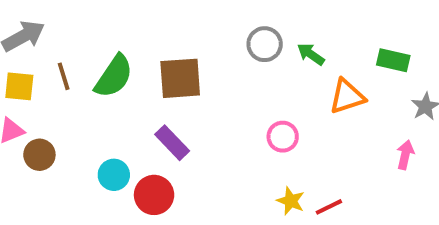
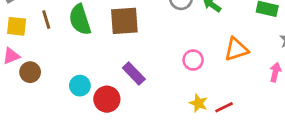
green semicircle: (114, 76) -> (80, 20), turned 128
orange triangle: (347, 96) -> (236, 49), moved
purple rectangle: (172, 143) -> (134, 74), moved

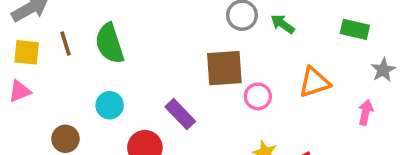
brown square: (124, 21) -> (224, 68), moved
brown circle: (30, 72) -> (65, 139), moved
cyan circle: (80, 86) -> (110, 105), moved

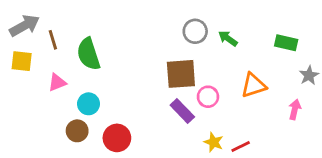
brown line: (65, 43) -> (53, 40), moved
pink triangle: (20, 91) -> (57, 82), moved
purple rectangle: (180, 114) -> (182, 111), moved
brown circle: (65, 139) -> (77, 131), moved

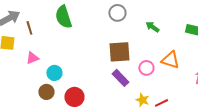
gray circle: (195, 31) -> (117, 13), moved
green semicircle: (89, 54) -> (63, 17), moved
orange triangle: (253, 85) -> (170, 60), turned 36
pink circle: (208, 97) -> (146, 68), moved

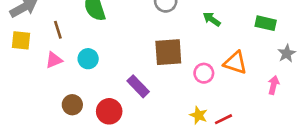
brown line: (29, 28) -> (58, 30), moved
cyan circle: (54, 73) -> (88, 59), moved
purple rectangle: (120, 78) -> (138, 86), moved

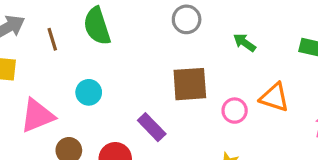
brown line: (58, 30) -> (52, 39), moved
pink triangle: (54, 60) -> (37, 116), moved, size x1.6

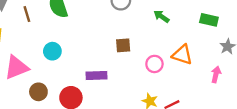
brown square: (190, 84) -> (123, 45), size x0.6
purple rectangle: (152, 127) -> (96, 76), turned -48

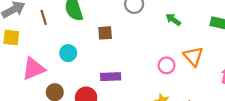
brown square: (123, 45) -> (105, 33), moved
orange triangle: (182, 55) -> (193, 56), turned 30

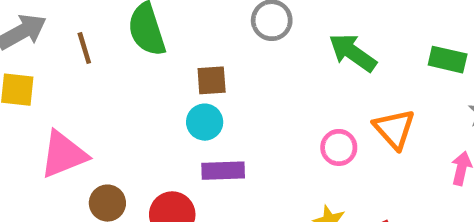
green arrow: (173, 20) -> (353, 53), size x1.5
cyan circle: (68, 53) -> (205, 122), moved

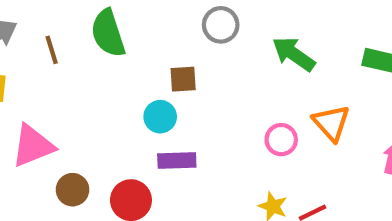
brown square: (212, 80) -> (183, 79), moved

